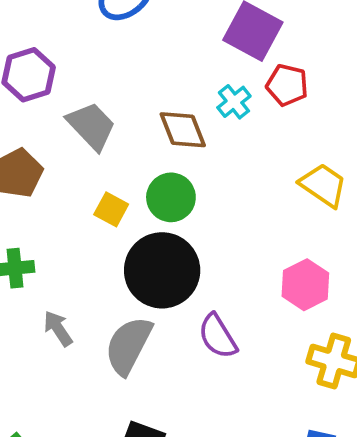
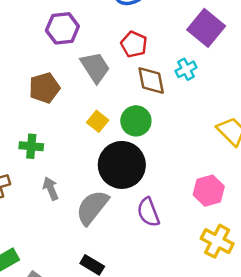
red pentagon: (287, 85) -> (134, 44), moved

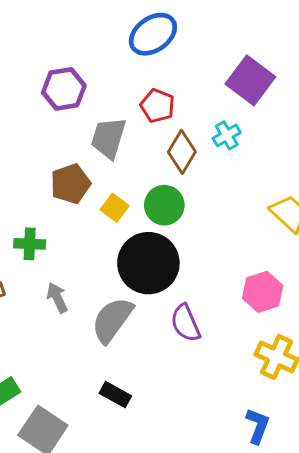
gray trapezoid: (95, 67) -> (108, 138), turned -128
brown diamond: (151, 81) -> (182, 152), turned 44
brown pentagon: (44, 88) -> (70, 184), moved

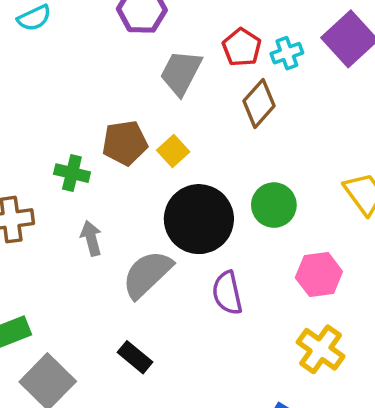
cyan cross: (227, 135) -> (287, 53), moved
brown pentagon: (70, 184) -> (125, 143), moved
green circle: (164, 205) -> (274, 205), moved

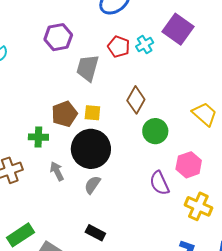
brown diamond: (259, 103) -> (136, 100), moved
yellow square: (173, 151) -> (92, 113), turned -30
black circle: (199, 219) -> (91, 149), moved
gray semicircle: (147, 274) -> (92, 185), size x0.6
purple semicircle: (227, 293) -> (159, 183), moved

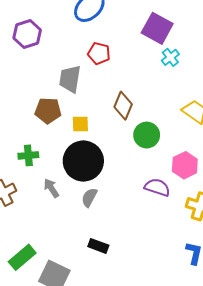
purple hexagon: (58, 37) -> (27, 34), moved
cyan cross: (145, 45) -> (170, 57), moved
brown pentagon: (64, 114) -> (48, 111), moved, turned 30
purple semicircle: (159, 183) -> (157, 187), turned 140

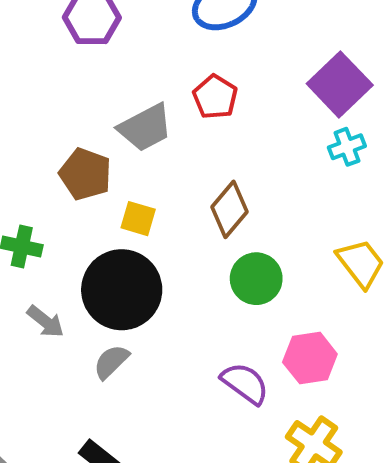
gray trapezoid: (70, 79) -> (145, 128), turned -144
gray arrow: (51, 188) -> (45, 322), turned 144

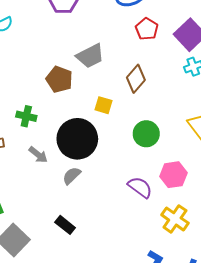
red pentagon: (215, 97) -> (147, 29), moved
brown diamond: (229, 209) -> (136, 79), moved
yellow square: (138, 219) -> (103, 105), moved

